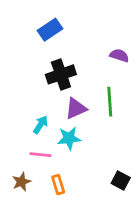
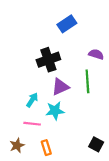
blue rectangle: (50, 30) -> (67, 24), moved
purple semicircle: (119, 55) -> (96, 54), moved

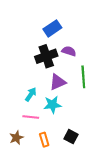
blue rectangle: (67, 24) -> (52, 28), moved
purple semicircle: (96, 54) -> (69, 51), moved
black square: (96, 144) -> (71, 137), moved

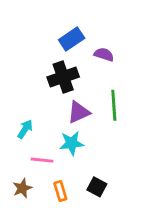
purple semicircle: (69, 51) -> (104, 54), moved
cyan arrow: (31, 94) -> (25, 129), moved

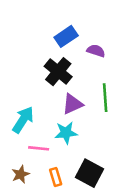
black cross: (63, 77) -> (58, 72), turned -32
cyan arrow: (25, 129) -> (23, 120), size x1.5
black square: (97, 187) -> (89, 173), size x1.5

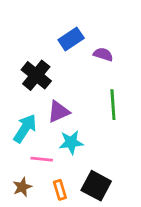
black cross: (58, 72) -> (36, 75), moved
purple triangle: (73, 104) -> (58, 112), moved

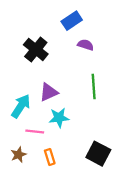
blue rectangle: (71, 39) -> (72, 21), moved
black cross: (36, 75) -> (36, 49), moved
black square: (96, 186) -> (98, 154), moved

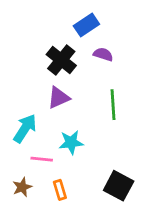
black cross: (36, 49) -> (61, 60), moved
purple triangle: (49, 92) -> (58, 98), moved

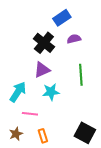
purple semicircle: (103, 54) -> (74, 39), turned -32
cyan star: (71, 142) -> (51, 92), moved

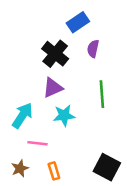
purple semicircle: (74, 39) -> (93, 49), turned -64

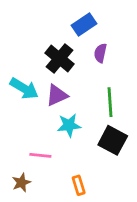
cyan arrow: (22, 115) -> (24, 88), moved, turned 88
black square: (107, 167) -> (113, 140), moved
orange rectangle: (54, 171) -> (79, 185), moved

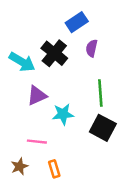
cyan arrow: (24, 88) -> (22, 62), moved
purple triangle: (57, 95) -> (37, 96), moved
orange rectangle: (79, 185) -> (54, 169), moved

